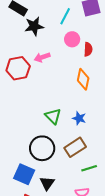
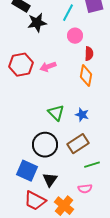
red semicircle: (88, 49) -> (89, 54), moved
pink arrow: (42, 57) -> (48, 67), moved

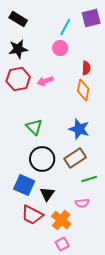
black star: (37, 23) -> (18, 49), moved
pink circle: (75, 36) -> (60, 48), moved
green triangle: (56, 113) -> (34, 127), moved
blue star: (82, 115) -> (79, 129), size x1.5

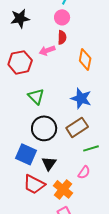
red semicircle: (86, 68) -> (62, 37), moved
red hexagon: (18, 79) -> (20, 62), moved
pink semicircle: (82, 203) -> (84, 172), turned -48

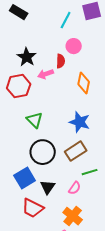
pink circle: (62, 17) -> (74, 46), moved
black star: (20, 18) -> (27, 57), moved, turned -30
blue square: (26, 154) -> (25, 178), turned 35
pink semicircle: (84, 172) -> (75, 188), moved
orange cross: (63, 189) -> (73, 216), moved

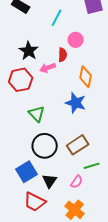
cyan line: (66, 20) -> (57, 18), moved
blue star: (80, 122) -> (76, 103), moved

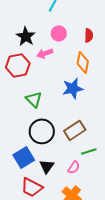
pink circle: (76, 40) -> (59, 33), moved
red semicircle: (63, 55) -> (89, 35), moved
blue star: (76, 103) -> (73, 88), turned -30

